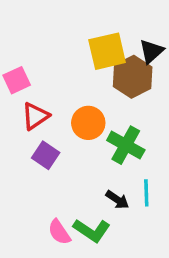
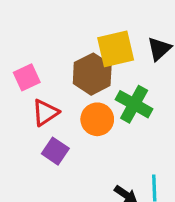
brown hexagon: (133, 77) -> (92, 74), moved
green cross: (126, 145) -> (134, 104), moved

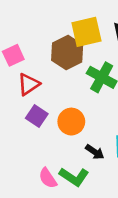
orange circle: (97, 119) -> (71, 122), moved

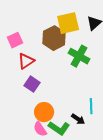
orange circle: (71, 122) -> (44, 112), moved
black arrow: (95, 152) -> (78, 119), moved

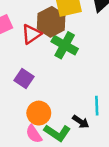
green cross: (79, 56) -> (65, 45), moved
red triangle: (26, 61) -> (31, 34), moved

